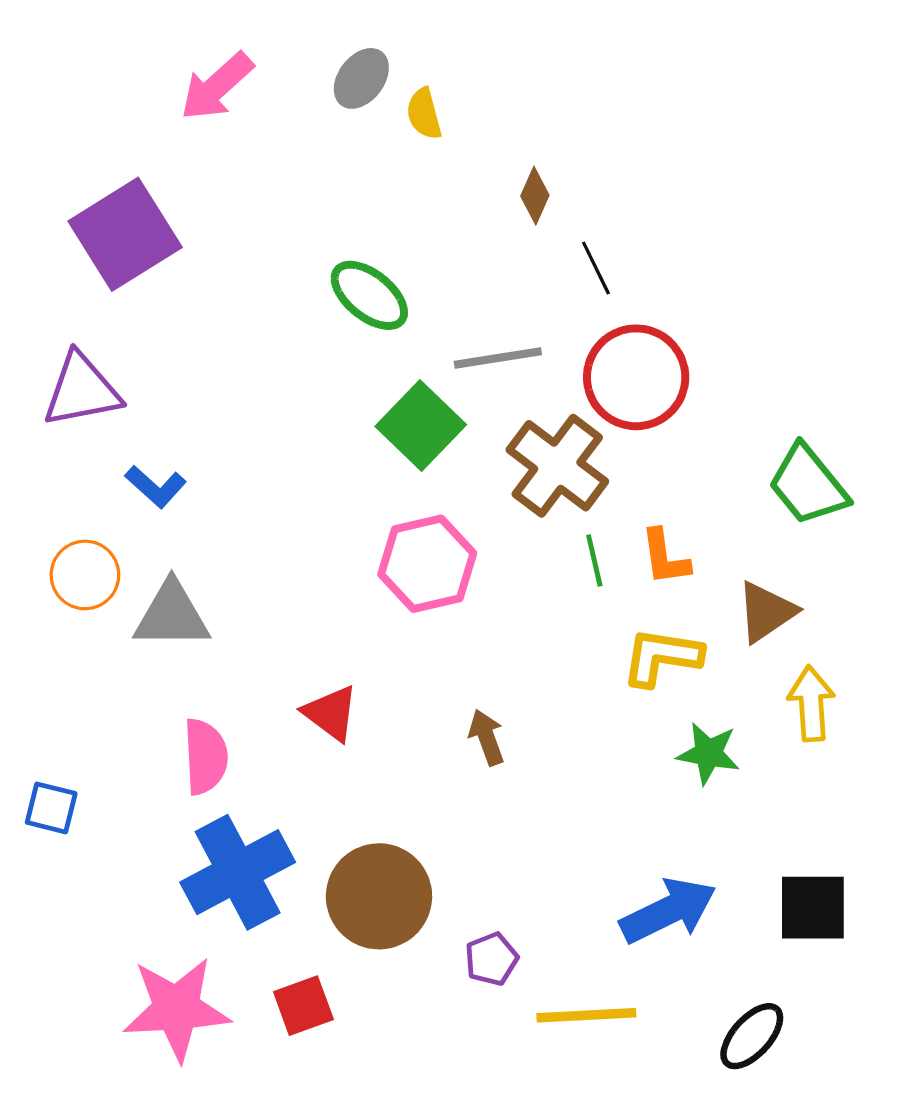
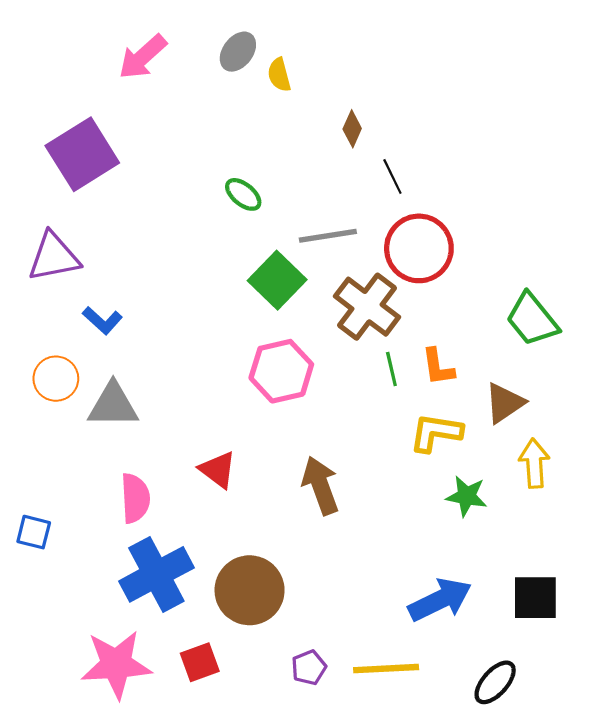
green ellipse: (369, 295) -> (243, 194), size x0.7
brown arrow: (487, 737) -> (320, 486), size x1.6
purple pentagon: (491, 959) -> (309, 668), moved

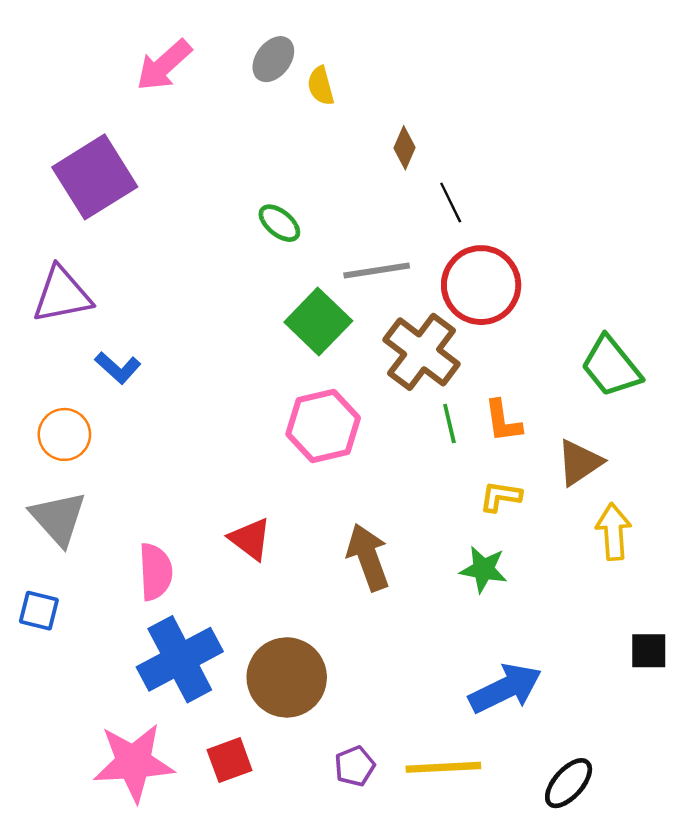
gray triangle: (113, 405) -> (58, 518), moved, turned 48
yellow L-shape: (436, 433) -> (500, 496), size x0.7
green star: (467, 496) -> (483, 569), moved
black square: (535, 598) -> (649, 651), moved, size x0.7

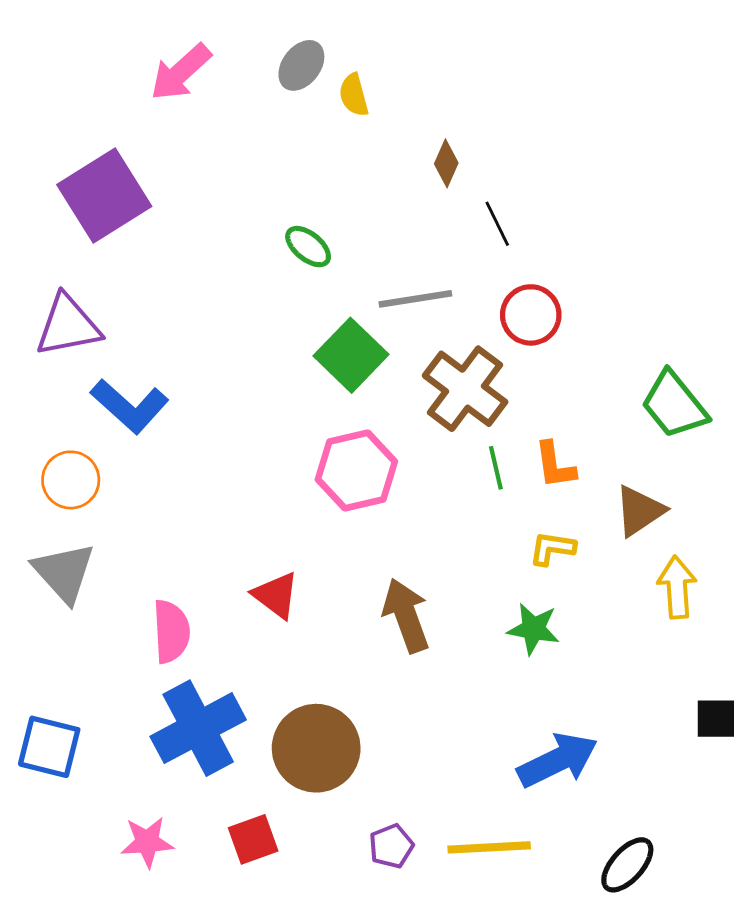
red circle: (481, 285) -> (531, 315), size x0.7
blue L-shape: (118, 368) -> (130, 406), size x1.5
blue square: (39, 611) -> (49, 747), moved, size x1.4
pink star: (134, 762) -> (147, 842), size x0.6

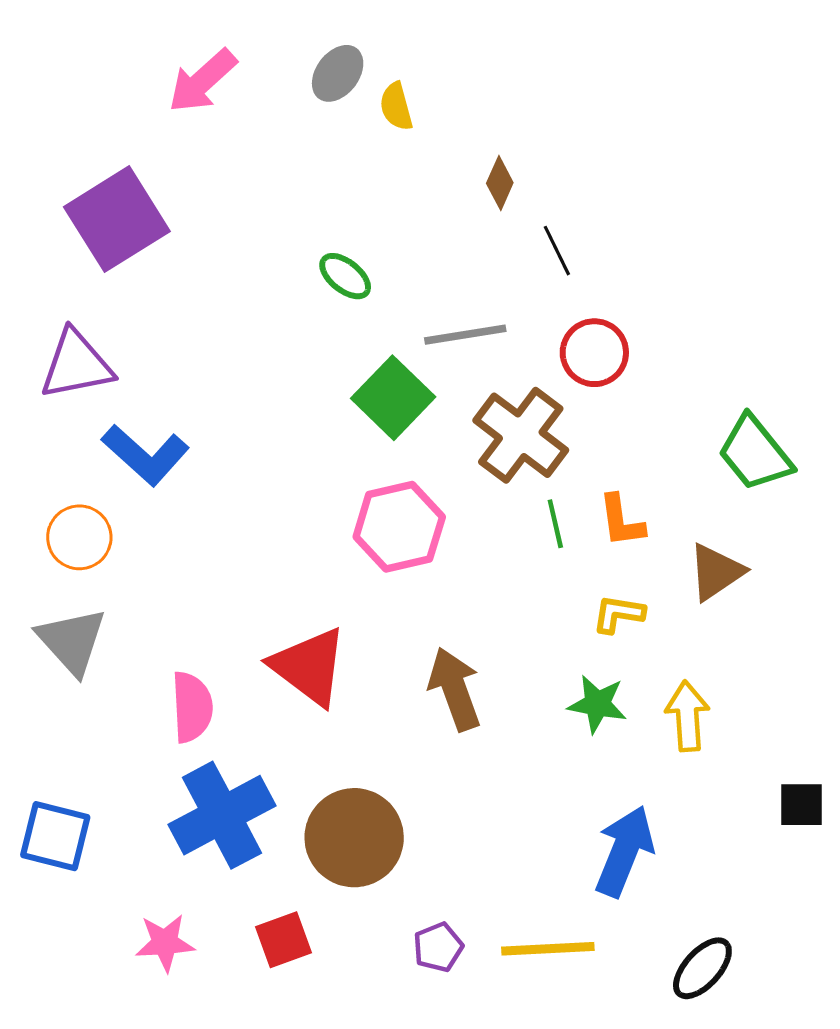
yellow arrow: (677, 587) -> (687, 716), moved
red triangle: (276, 595) -> (309, 666), size x1.5
blue arrow: (558, 760) -> (624, 851), turned -42

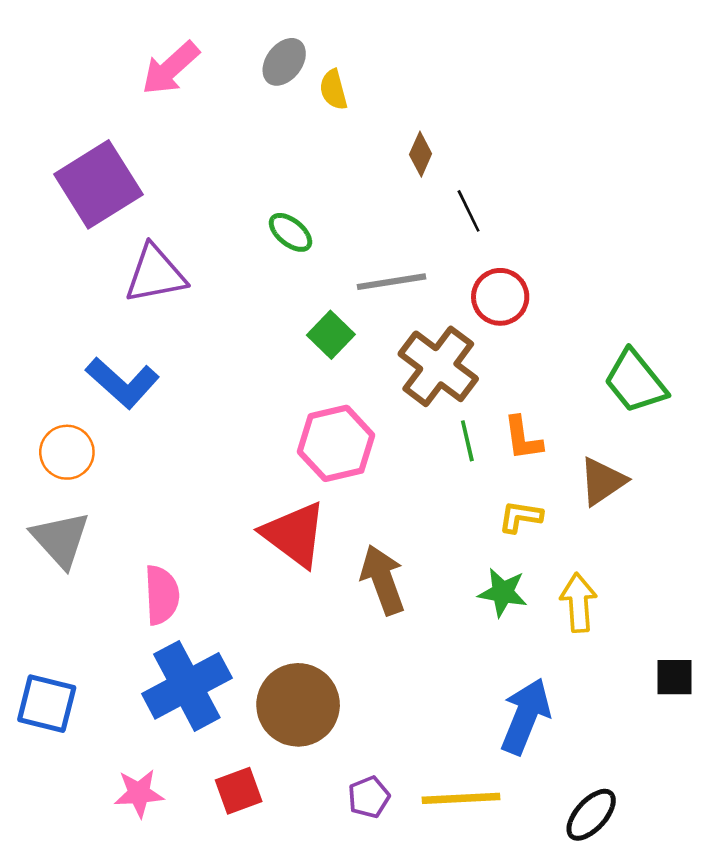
purple triangle: (76, 365) -> (155, 274), moved
green square: (393, 398) -> (331, 335), size x0.7
red triangle: (309, 666) -> (294, 534), moved

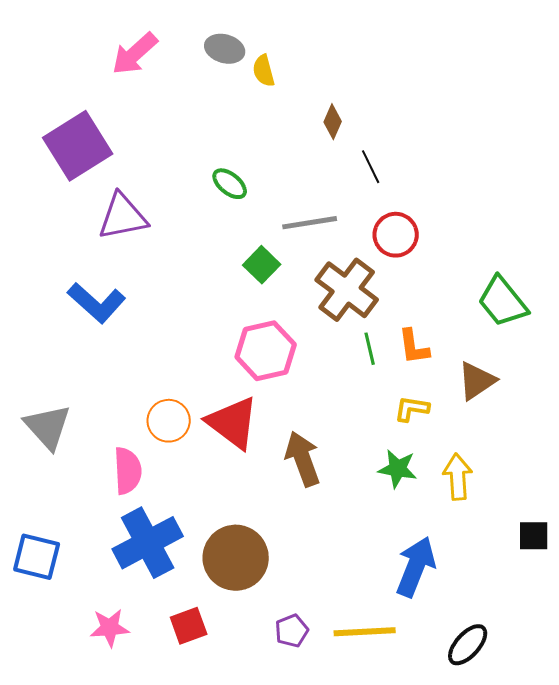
gray ellipse: (284, 62) -> (225, 49), turned 69
orange circle: (67, 452) -> (169, 421), moved

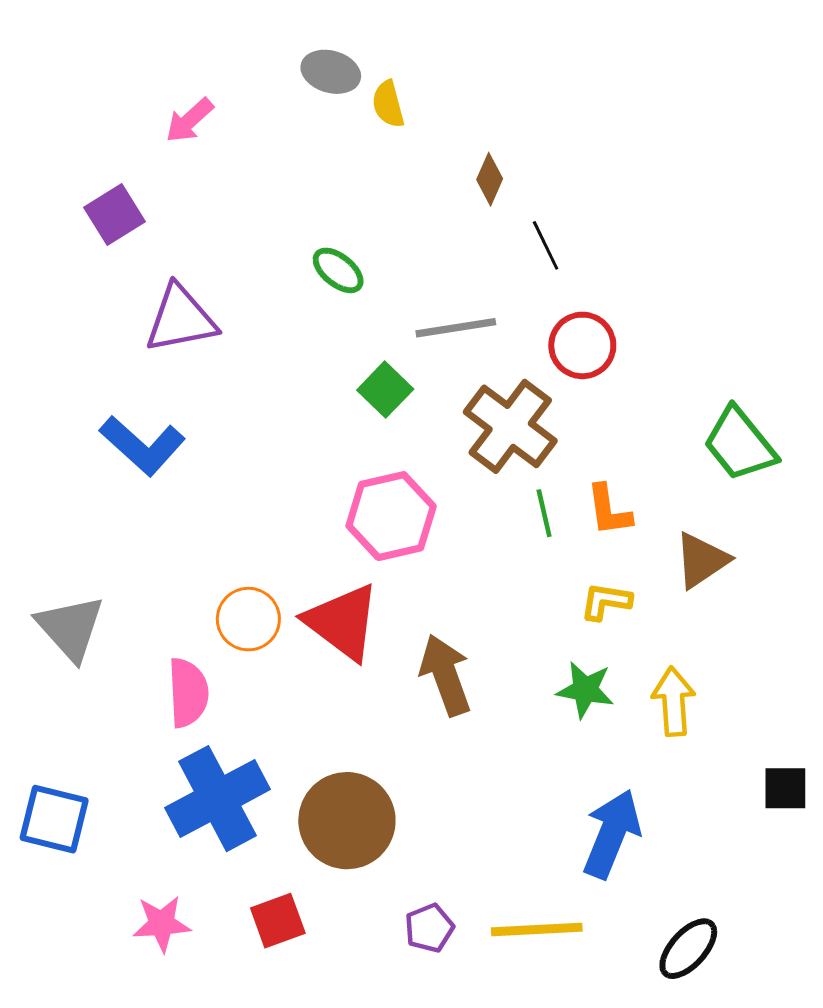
pink arrow: (135, 54) -> (190, 120), moved, size x0.7
purple square: (78, 146) -> (114, 214), size x0.6

